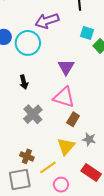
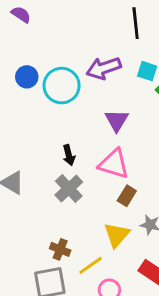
purple arrow: (47, 21) -> (104, 68), moved
black arrow: (24, 82) -> (69, 155), moved

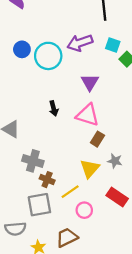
gray cross: (69, 188) -> (33, 161), moved, turned -30

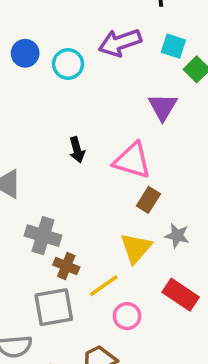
cyan circle: (48, 56) -> (68, 64), size x0.7
purple triangle: (90, 82) -> (163, 107), moved

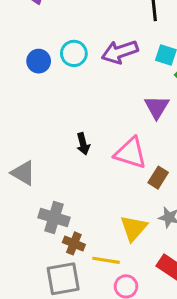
cyan circle: (68, 64) -> (74, 53), moved
brown rectangle: (148, 200) -> (158, 178), moved
yellow line: (104, 286) -> (106, 260), turned 44

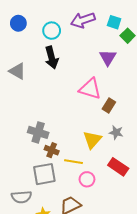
cyan circle: (74, 53) -> (52, 31), moved
blue circle: (39, 61) -> (18, 23), moved
black arrow: (83, 144) -> (52, 58), moved, size x1.5
gray triangle: (23, 173) -> (17, 71), moved

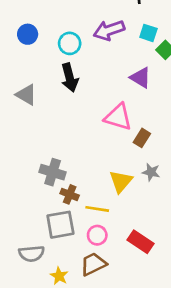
purple triangle: (108, 58) -> (141, 78), turned -30
red rectangle: (118, 167) -> (141, 242), moved
pink circle: (87, 179) -> (97, 235), moved

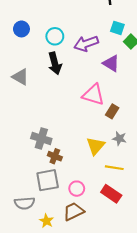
purple arrow: (109, 30) -> (86, 44), moved
yellow line: (97, 209) -> (114, 168), moved

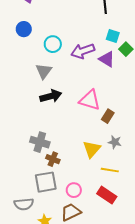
blue circle: (21, 29) -> (24, 29), moved
black arrow: (55, 63) -> (51, 96), moved, turned -90
purple triangle: (111, 63) -> (107, 59), moved
gray triangle: (20, 77) -> (44, 71), moved, turned 36

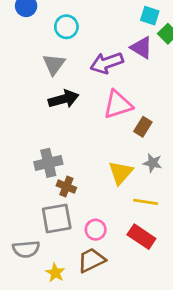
purple arrow: (83, 51) -> (107, 63), moved
pink triangle: (90, 100) -> (118, 105), turned -35
gray cross: (40, 142) -> (48, 163), turned -30

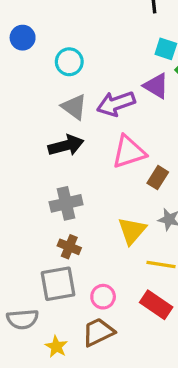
gray triangle: (54, 64) -> (74, 107), moved, turned -30
gray cross: (48, 163) -> (66, 203), moved

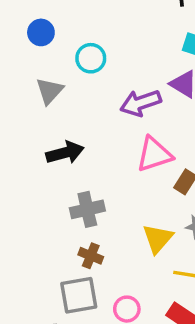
gray triangle: (74, 107) -> (50, 91), moved, turned 36
black arrow: (66, 145) -> (65, 153), moved

